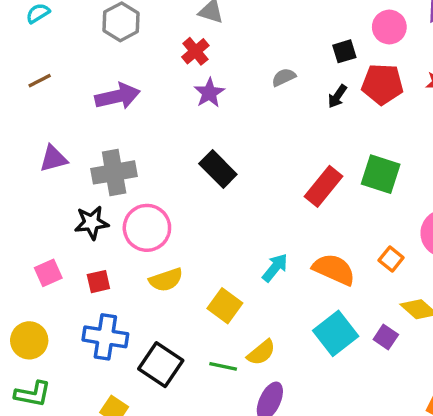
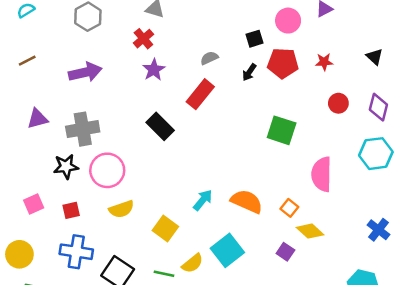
red rectangle: (324, 186) -> (200, 94), moved
orange square: (391, 259) -> (289, 208), moved
cyan square: (336, 333) -> (227, 250), moved

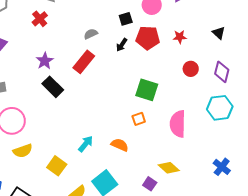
purple star: (154, 70) -> (45, 61), moved
orange semicircle: (247, 201) -> (120, 145), size x0.7
orange square: (289, 208) -> (139, 119), moved, turned 32

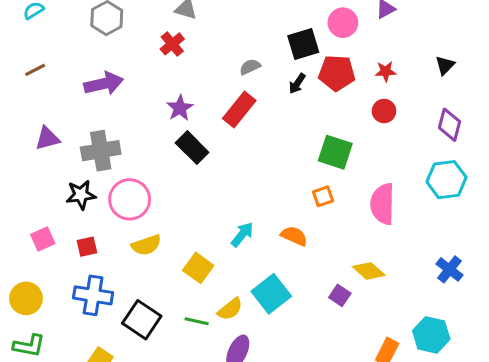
black square: (126, 19) -> (303, 44), size x1.5
black triangle: (219, 33) -> (445, 65), turned 32
red circle: (191, 69) -> (384, 111), moved

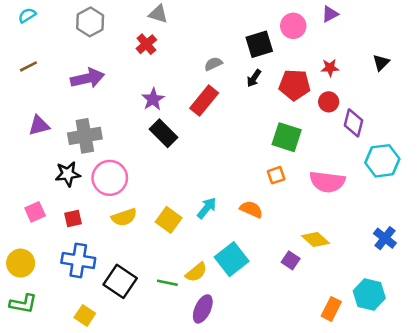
red pentagon: (337, 73) -> (295, 85), moved
purple diamond: (450, 125) -> (354, 123), moved
pink semicircle: (382, 204) -> (327, 182), turned -84
yellow square: (198, 268) -> (169, 220), moved

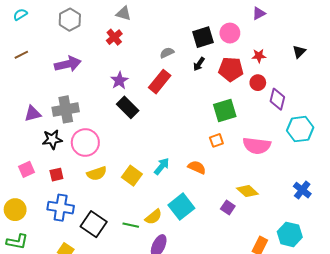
pink circle: (293, 26) -> (230, 33), moved
purple triangle: (39, 125) -> (33, 114), moved
green square: (287, 137) -> (225, 110), turned -35

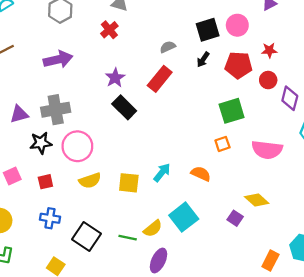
yellow square: (132, 176) -> (129, 183), turned -30
blue cross: (61, 208) -> (50, 218), size x0.7

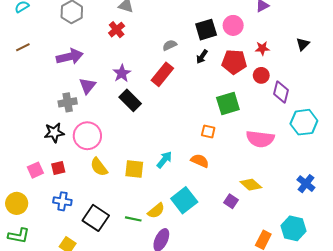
gray cross: (56, 110) -> (68, 102), size x0.7
purple triangle: (19, 114) -> (87, 86), moved, turned -36
orange square: (222, 144) -> (208, 132), moved, turned 32
pink square: (12, 176) -> (35, 170), moved
yellow semicircle: (90, 181) -> (99, 167), turned 72

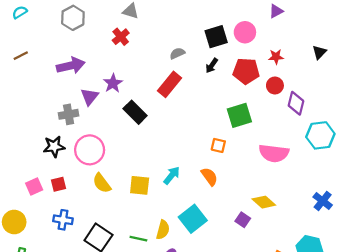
purple star: (122, 73) -> (113, 83), moved
orange semicircle: (200, 161) -> (209, 177), turned 30
yellow semicircle: (156, 211) -> (163, 230), turned -36

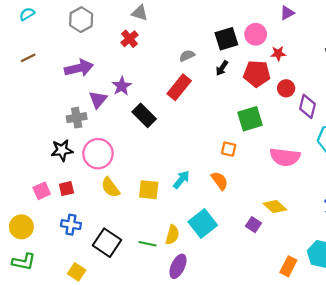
red star: (276, 57) -> (278, 53), moved

